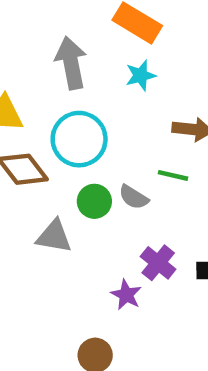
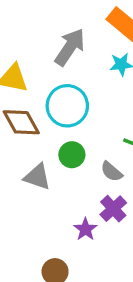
gray arrow: (71, 63) -> (70, 47), turned 36
gray semicircle: (134, 197) -> (111, 172), moved

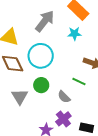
gray triangle: (37, 177) -> (20, 97), turned 36

